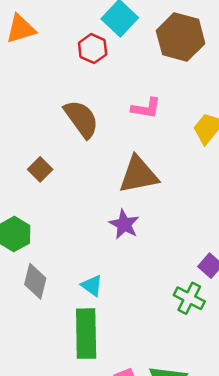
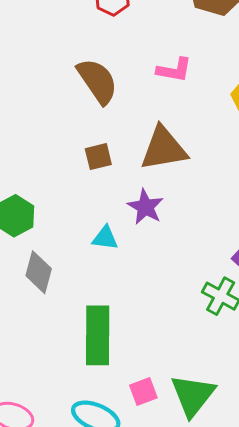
brown square: (40, 169) -> (98, 157), moved, turned 30
cyan triangle: (92, 286) -> (105, 238), moved, turned -30

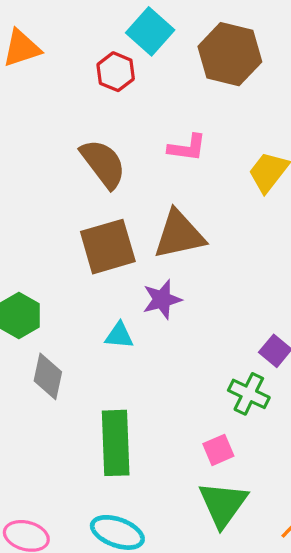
brown square: (98, 157) -> (108, 247), size x1.8
purple star: (145, 207) -> (162, 300), turned 30
pink square: (143, 392) -> (218, 450), moved

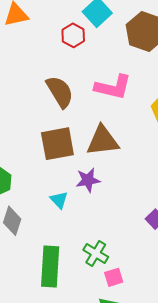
pink L-shape: (187, 148) -> (113, 87), size x1.5
cyan triangle: (119, 336) -> (59, 200), turned 36
green cross: (249, 394) -> (96, 253), moved

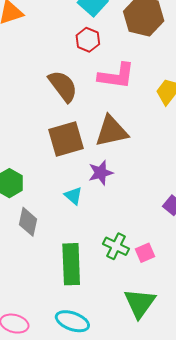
red hexagon: (73, 35) -> (88, 40), moved
pink square: (114, 277) -> (145, 253), moved

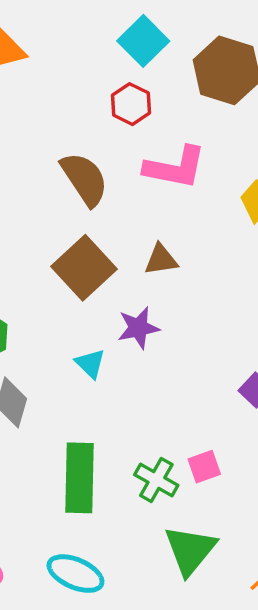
brown triangle: (111, 131) -> (161, 260), size x0.6
brown square: (66, 139) -> (84, 268), turned -30
green cross: (116, 246) -> (156, 480), moved

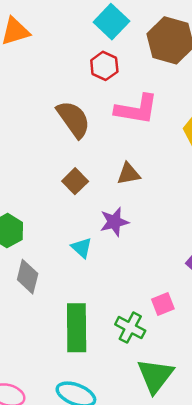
brown square: (84, 268) -> (75, 181), size x0.6
pink square: (204, 467) -> (163, 304), moved

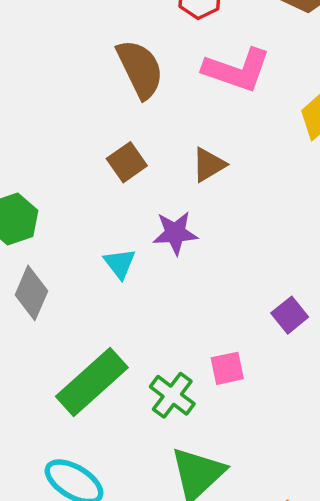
brown triangle: (129, 174) -> (209, 165), turned -30
green rectangle: (77, 328) -> (92, 382), turned 39

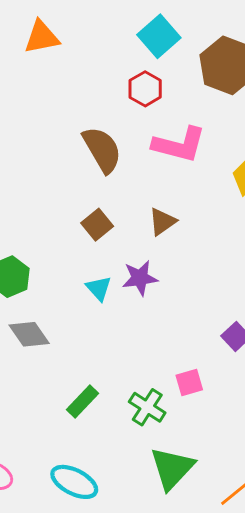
cyan triangle: (120, 263) -> (99, 288), moved
gray diamond: (31, 293) -> (29, 334), turned -54
green rectangle: (92, 382) -> (82, 401), size x0.6

